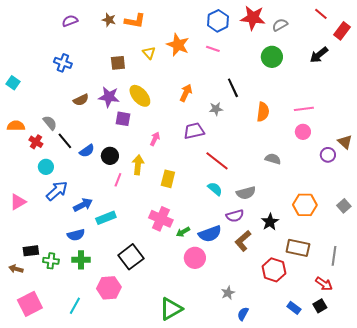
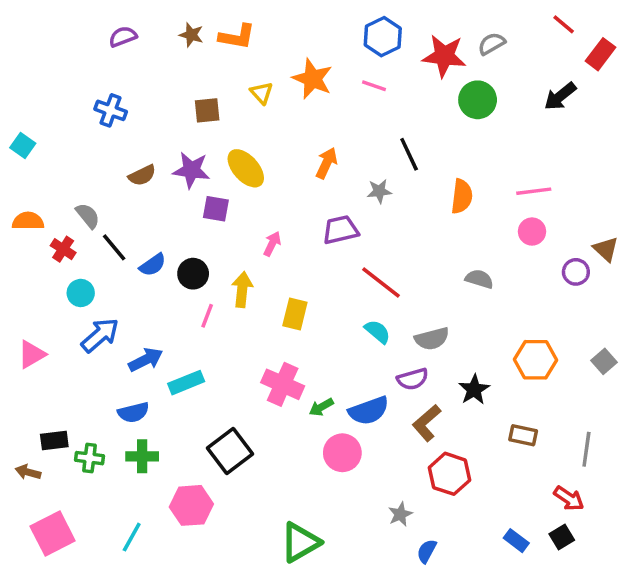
red star: (253, 18) -> (444, 56), moved
brown rectangle: (298, 248) -> (523, 435), size x0.7
red hexagon: (274, 270) -> (449, 474), moved

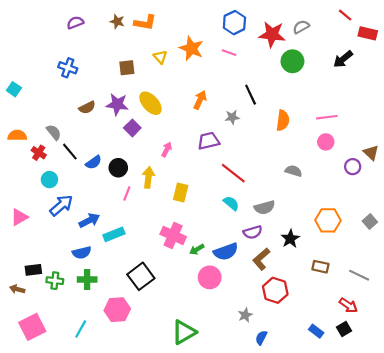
red rectangle: (600, 54) -> (368, 33), turned 66
purple square: (216, 209) -> (132, 128), turned 35
gray line: (586, 449) -> (359, 275), turned -72

